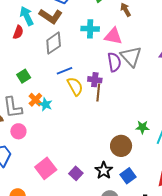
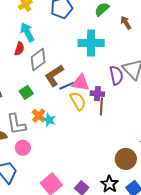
brown L-shape: (51, 16) -> (54, 75), moved, turned 115
cyan cross: (90, 29) -> (91, 43), size x1.4
pink triangle: (113, 36) -> (81, 83), moved
gray diamond: (54, 43) -> (38, 60), moved

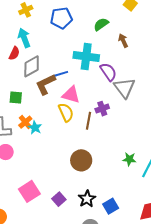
purple semicircle: (116, 75) -> (108, 72), moved, turned -30
blue line: (67, 86) -> (60, 74), moved
green square: (26, 92) -> (16, 98), turned 32
purple cross: (97, 94) -> (102, 109), moved, turned -32
brown circle: (126, 159) -> (81, 160), moved

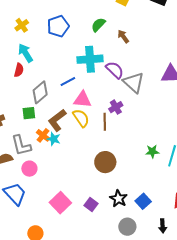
gray diamond: (32, 66) -> (40, 92), moved
brown L-shape: (46, 84) -> (57, 120), moved

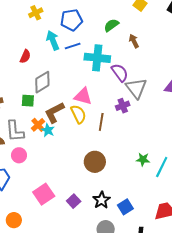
cyan arrow: (26, 53) -> (53, 40), moved
blue line: (68, 81) -> (73, 46), moved
purple cross: (116, 107) -> (123, 106), moved

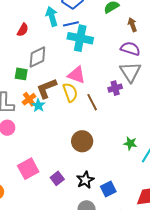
cyan cross: (97, 58) -> (80, 38), moved
purple semicircle: (120, 73) -> (130, 49), moved, turned -42
brown line: (101, 122) -> (92, 102), turned -42

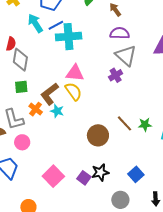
gray diamond: (37, 57) -> (20, 60), moved, turned -40
brown line: (92, 102) -> (125, 123), moved
cyan star: (38, 105) -> (57, 111), moved
black star: (85, 180) -> (100, 172), moved, turned 30

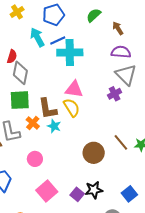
green square: (21, 87) -> (20, 100), size x1.5
brown L-shape: (50, 94) -> (48, 109), turned -65
pink circle: (22, 142) -> (35, 159), moved

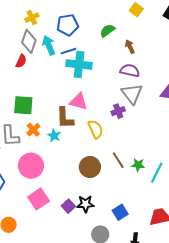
gray diamond: (20, 73) -> (29, 41), moved
yellow semicircle: (72, 108) -> (95, 129), moved
brown L-shape: (48, 109) -> (65, 118), moved
pink circle: (35, 159) -> (31, 166), size x1.6

